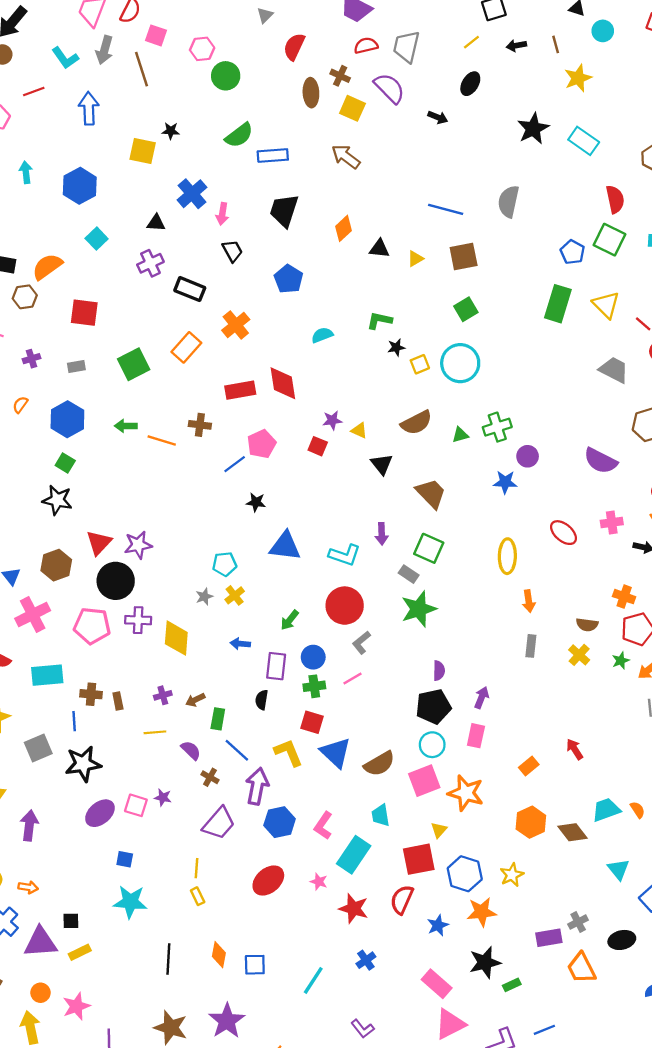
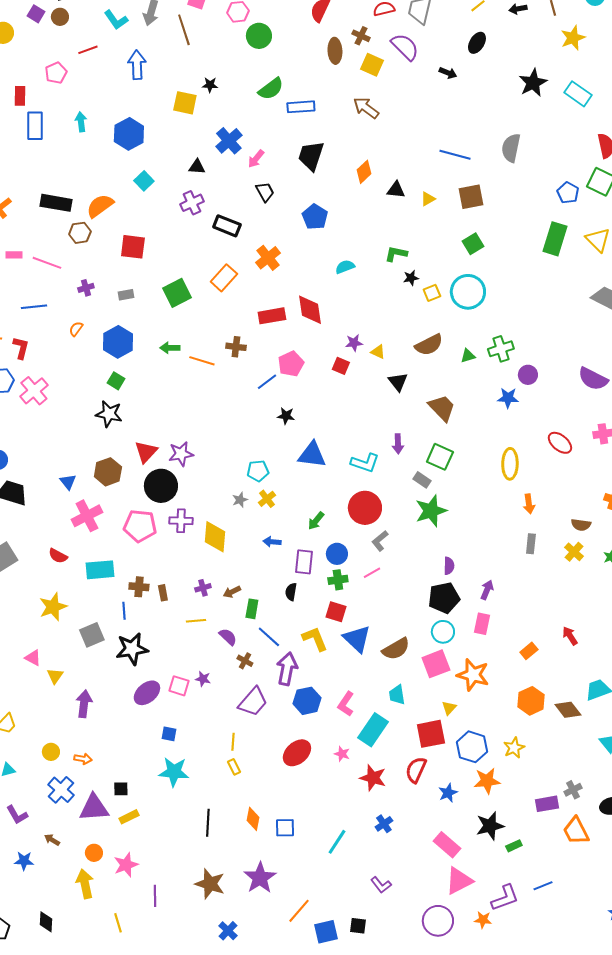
pink arrow: (222, 214) -> (256, 159), turned 30

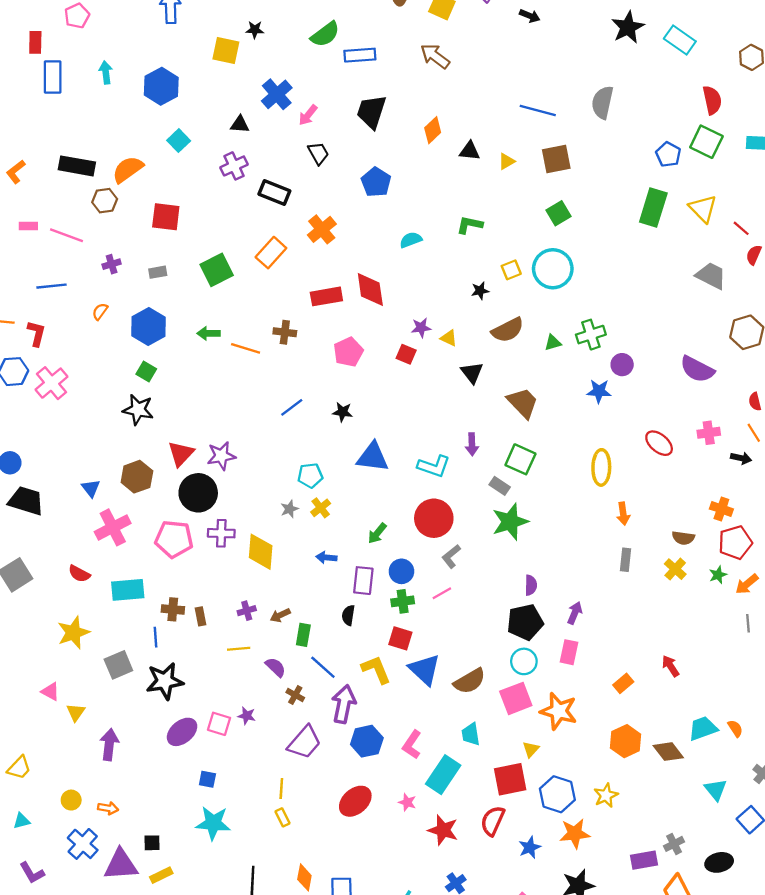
black star: (411, 278) -> (480, 291), moved
blue line: (267, 382) -> (292, 407), moved

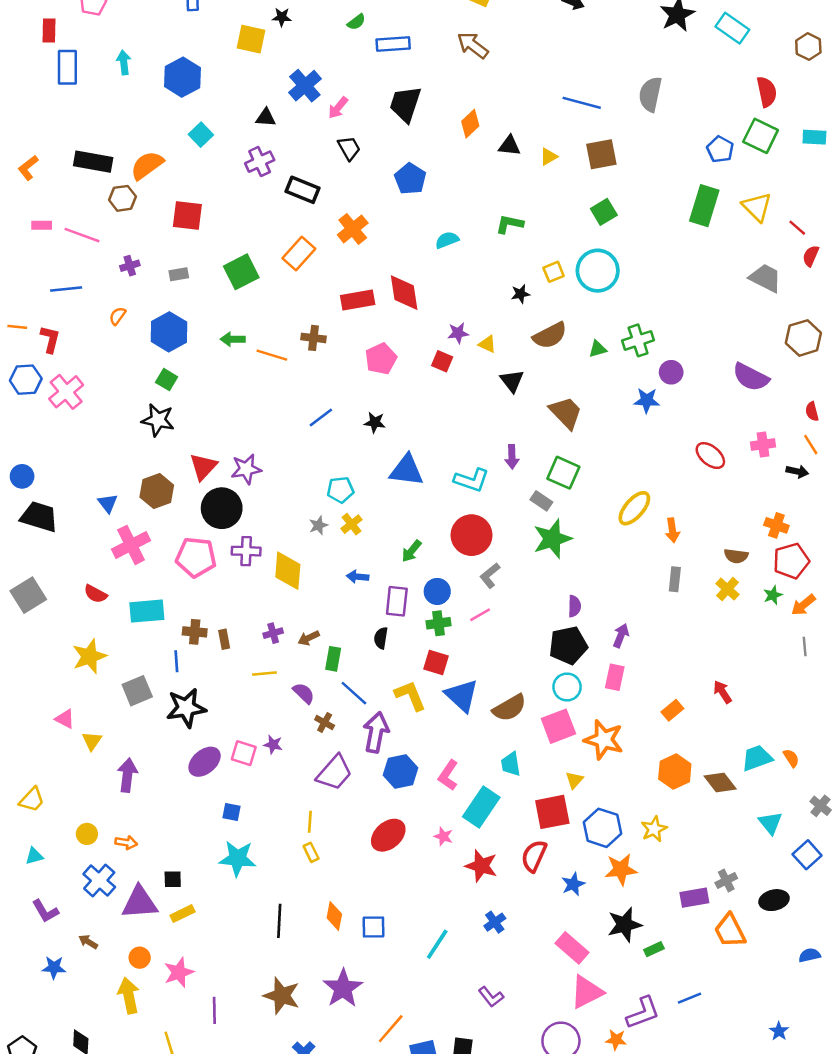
green semicircle: (325, 34) -> (356, 22), size x0.6
yellow ellipse: (601, 467) -> (634, 508), moved, turned 40

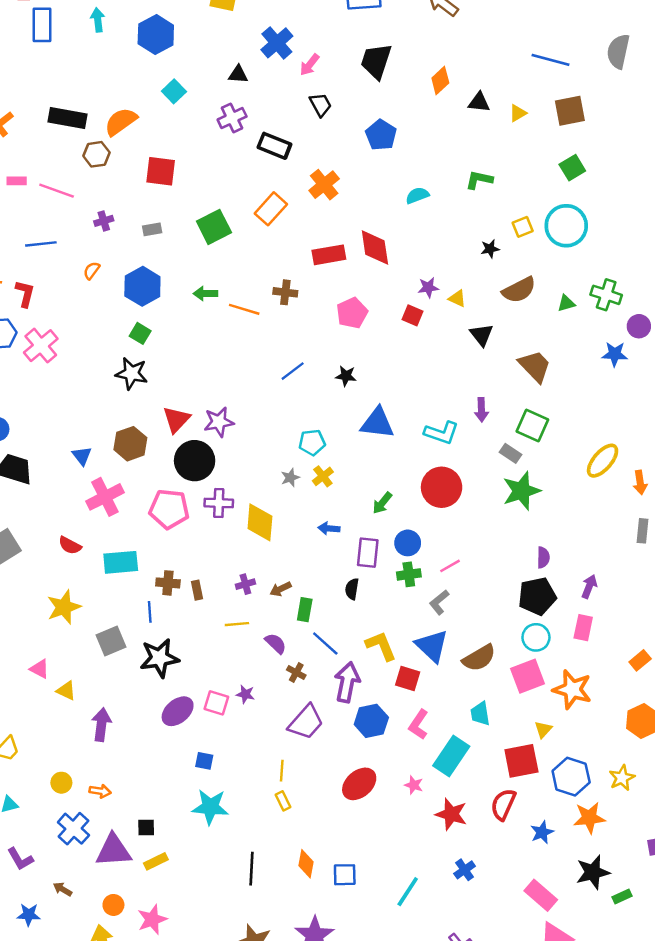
green cross: (638, 340) -> (606, 295), turned 36
gray L-shape: (490, 576) -> (439, 602), moved
red square: (436, 663) -> (408, 679), moved
yellow triangle: (92, 741) -> (66, 691), turned -40

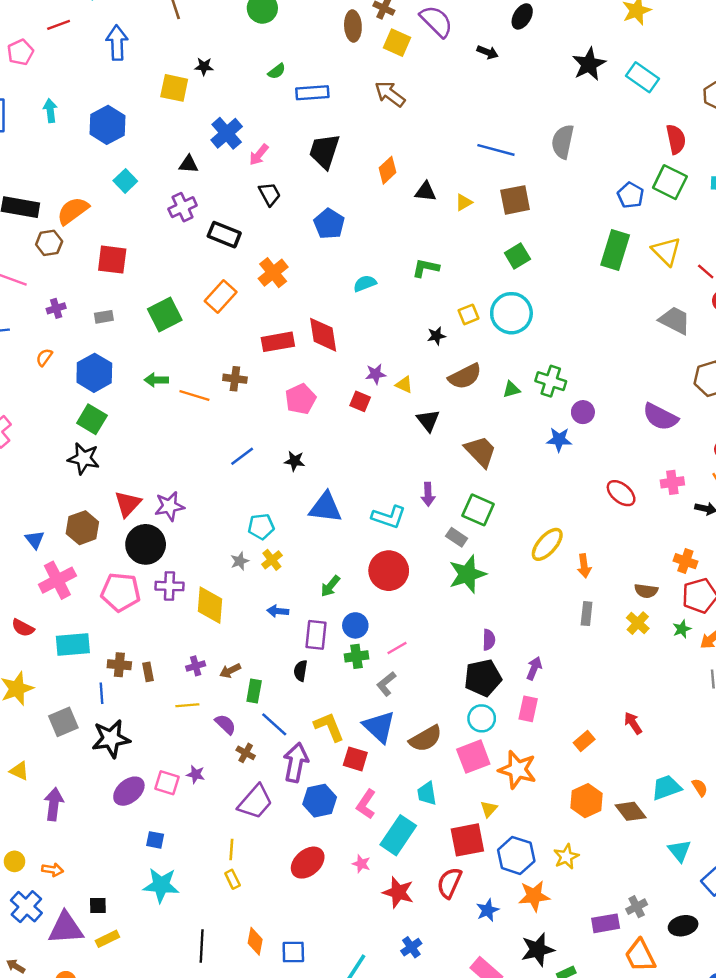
green square: (140, 333) -> (92, 419), size x1.4

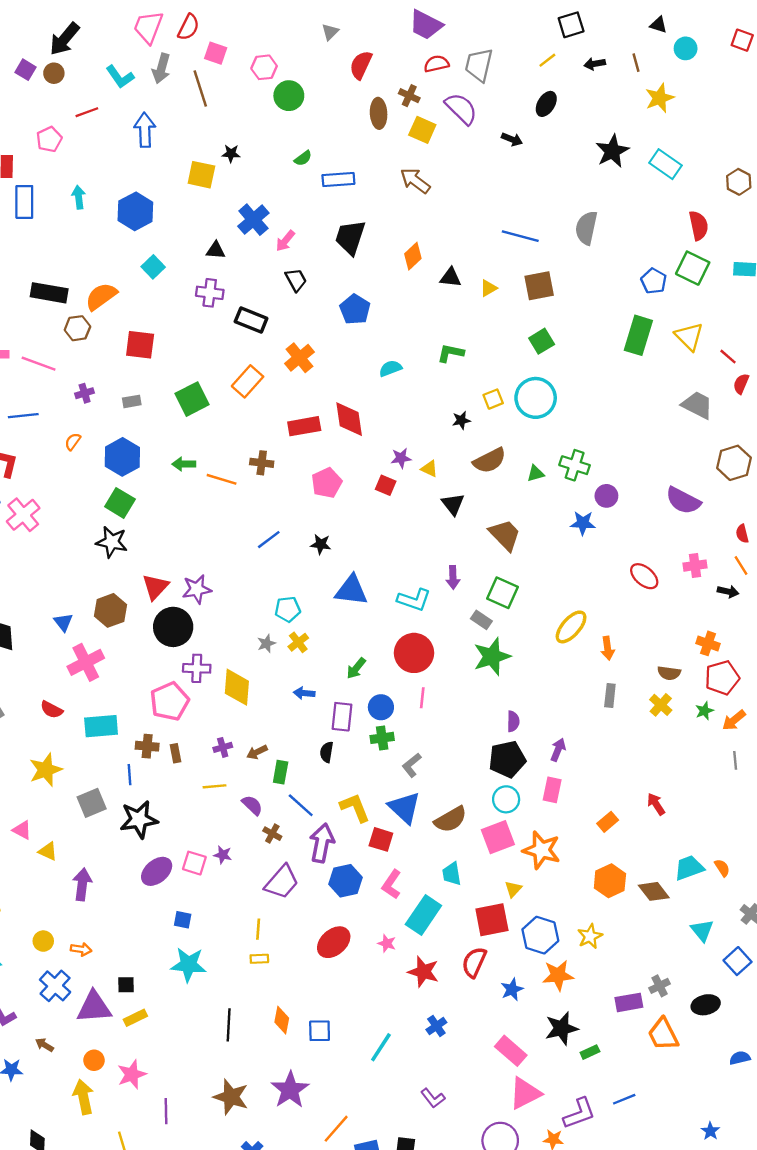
purple cross: (183, 207) -> (210, 293), turned 32
pink pentagon: (121, 592) -> (170, 701), moved, turned -30
pink line: (397, 648) -> (422, 698), moved, turned -54
yellow rectangle: (233, 879) -> (259, 959), turned -66

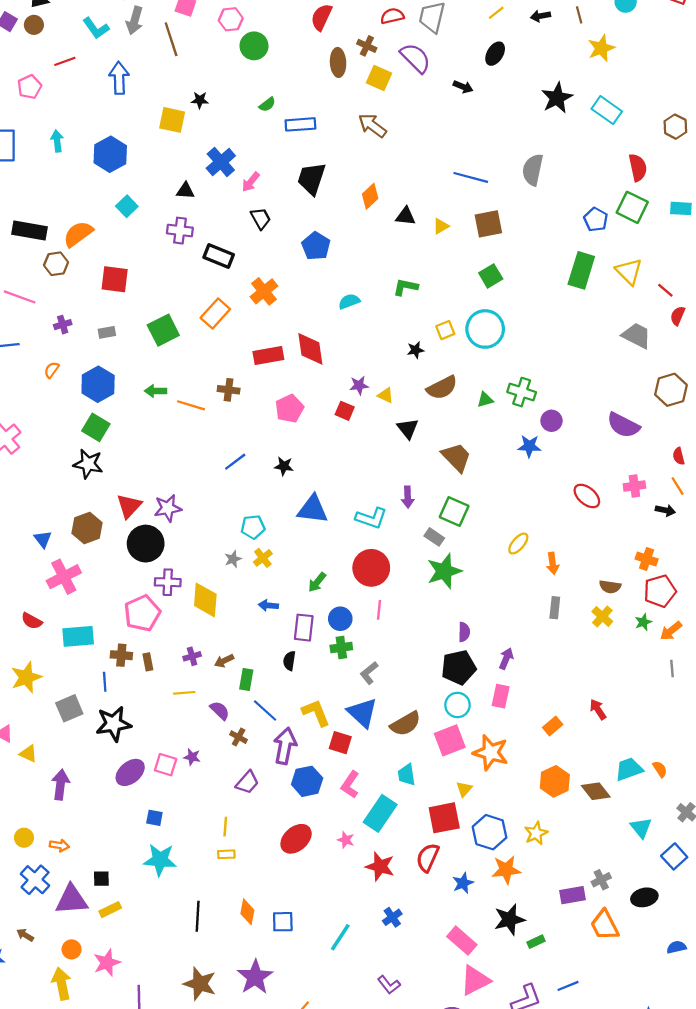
yellow ellipse: (571, 627) -> (518, 544), size x0.7
purple trapezoid: (282, 882) -> (247, 782), size x0.7

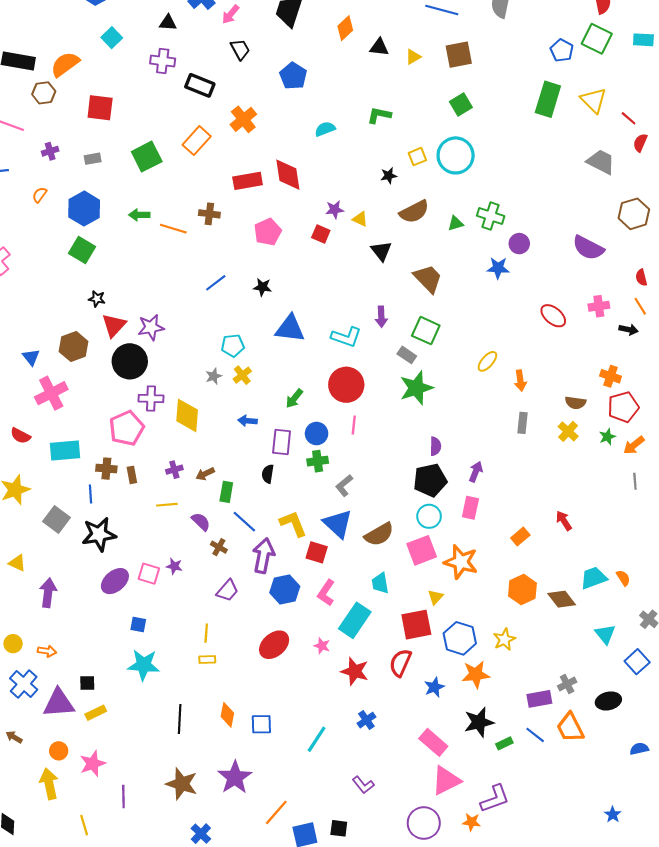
black star: (88, 464) -> (97, 299), moved, size x0.6
gray square: (69, 708) -> (57, 519), turned -30
blue line: (568, 986) -> (535, 735), moved, turned 60

